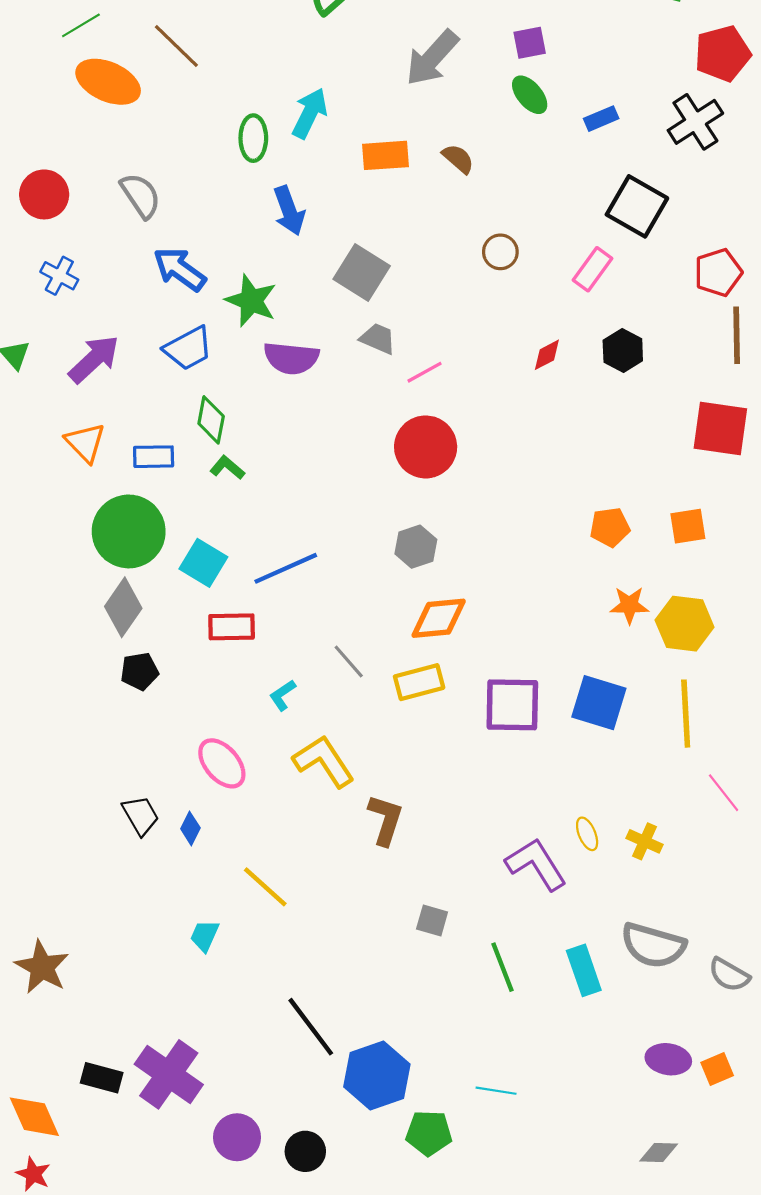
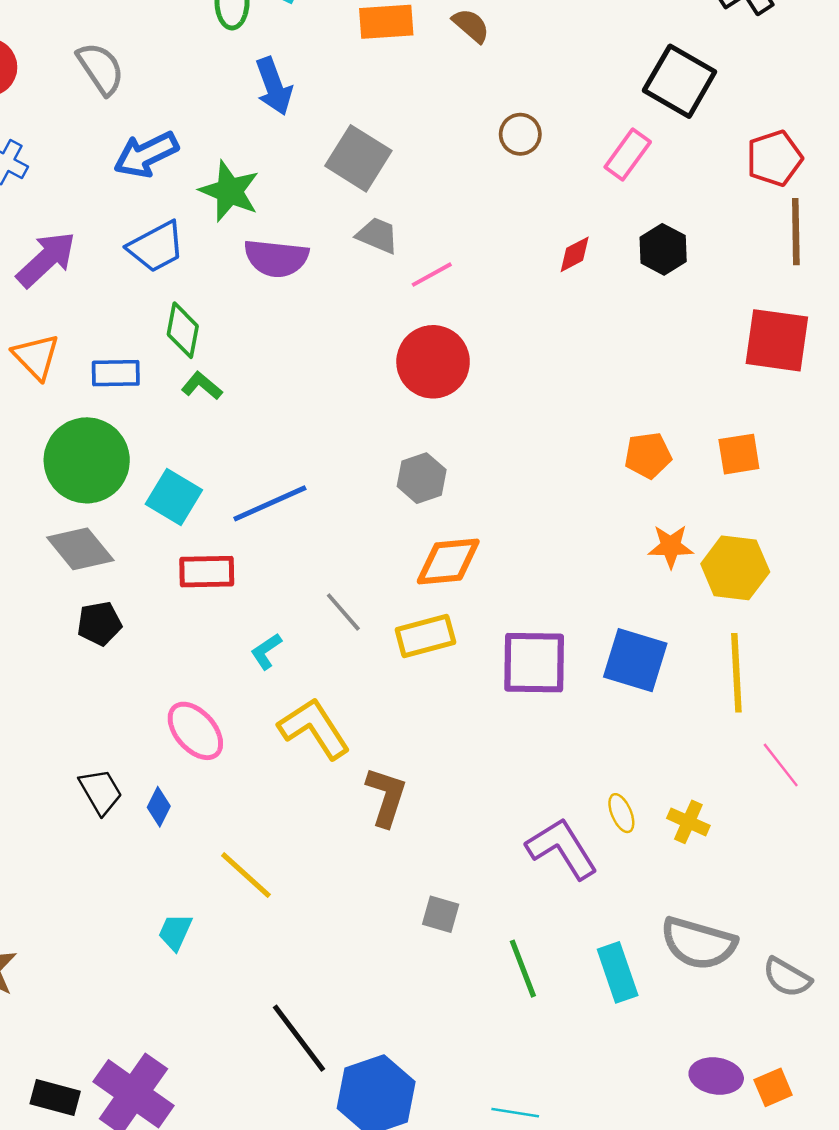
blue arrow: (180, 269) -> (146, 154), turned -62
gray diamond: (123, 607) -> (80, 549), turned -74

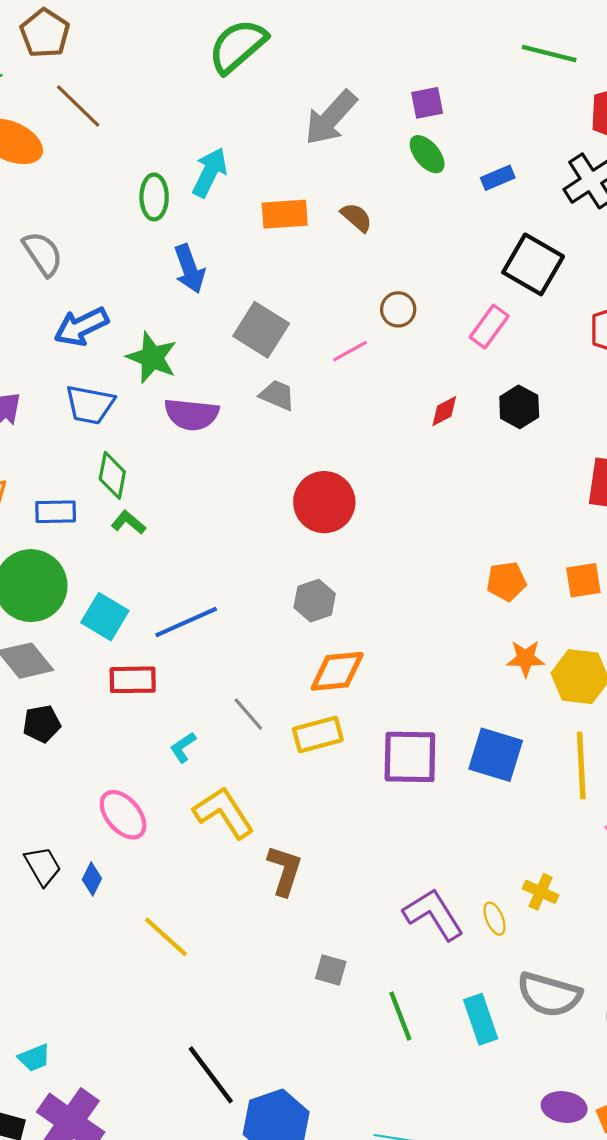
blue trapezoid: (156, 247) -> (90, 405), turned 39
pink line: (432, 275) -> (350, 351), moved
yellow ellipse: (621, 813) -> (495, 919), moved
cyan trapezoid: (175, 932) -> (34, 1058), moved, turned -136

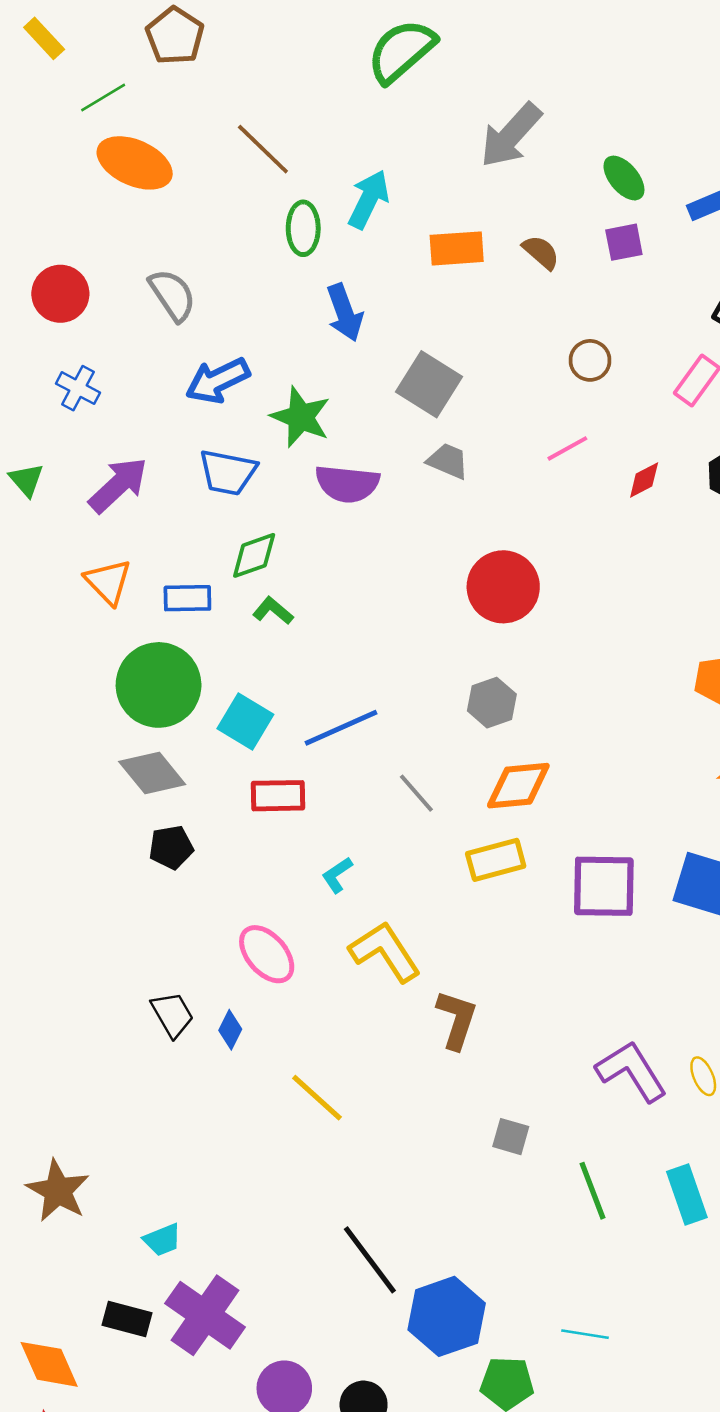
purple square: (427, 103) -> (624, 242), moved
brown line: (78, 106) -> (263, 149), moved
pink line: (350, 351) -> (567, 448), moved
green diamond: (112, 475) -> (254, 555), turned 60
gray line: (248, 714) -> (416, 793), moved

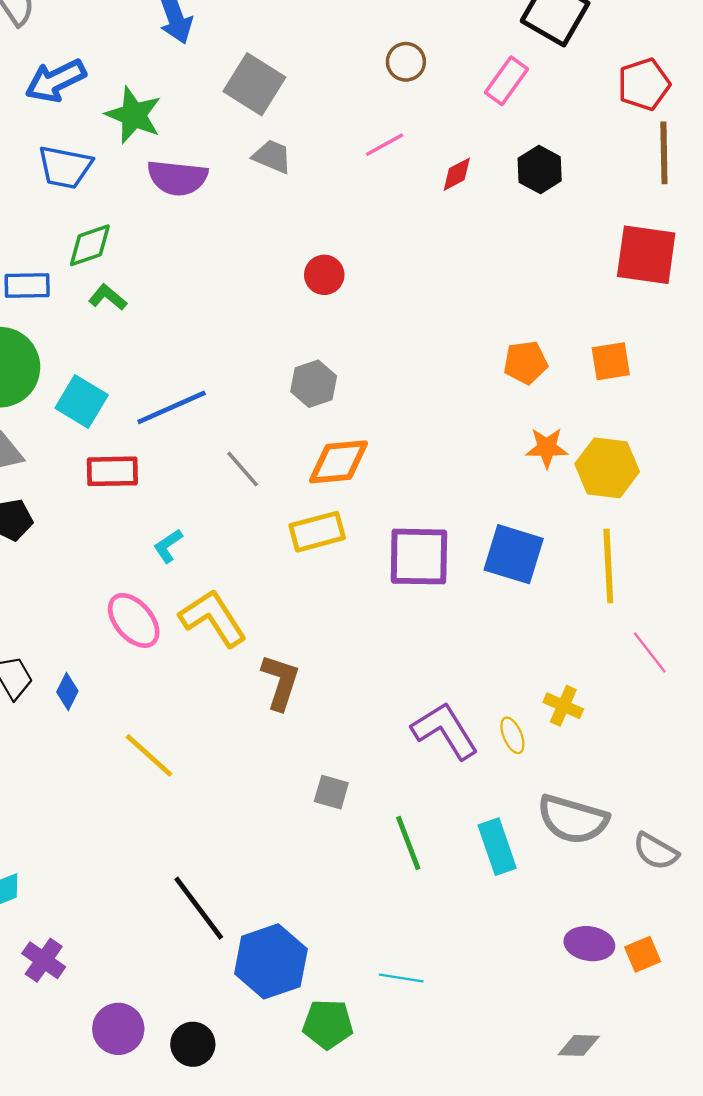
red circle: (503, 587) -> (324, 275), size x0.6
pink ellipse: (267, 954) -> (134, 620), moved
purple cross: (205, 1315) -> (44, 960), size x0.6

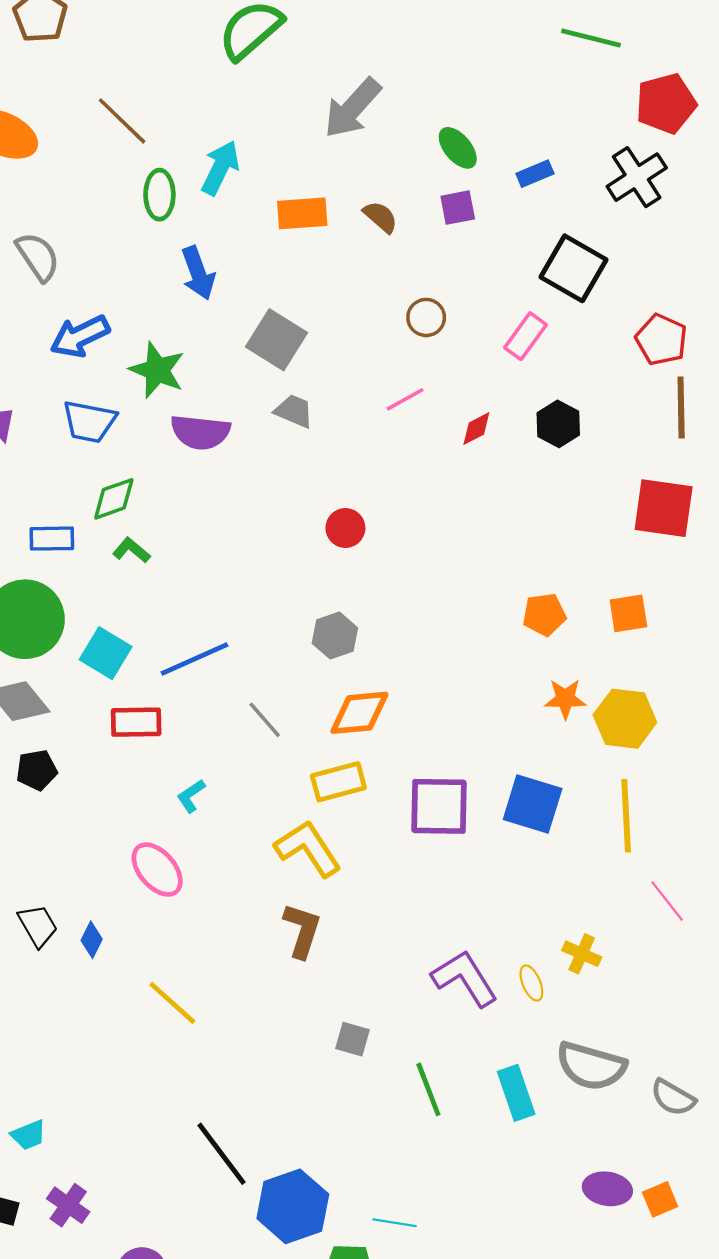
red pentagon: (644, 84) -> (661, 340), turned -30
yellow L-shape: (213, 618) -> (308, 848), moved
cyan line: (401, 978) -> (395, 1223), moved

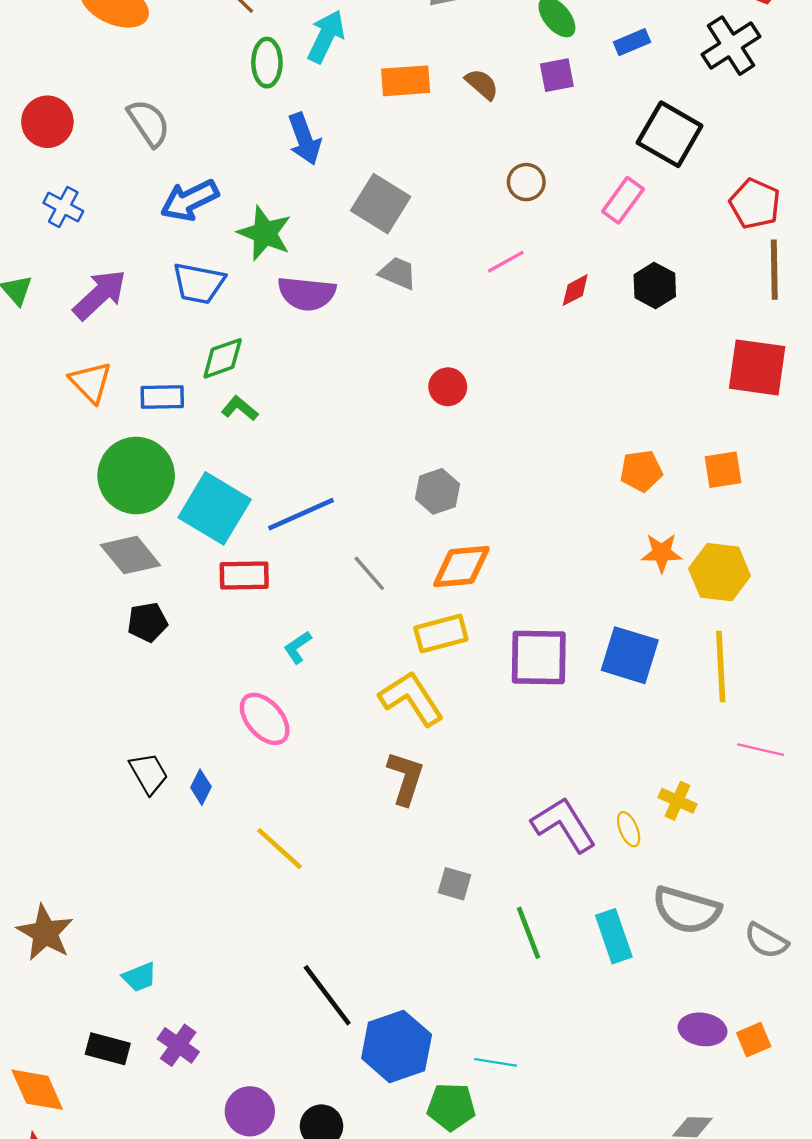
cyan square: (106, 653) -> (215, 508), size x1.4
pink line: (667, 901) -> (761, 750), turned -39

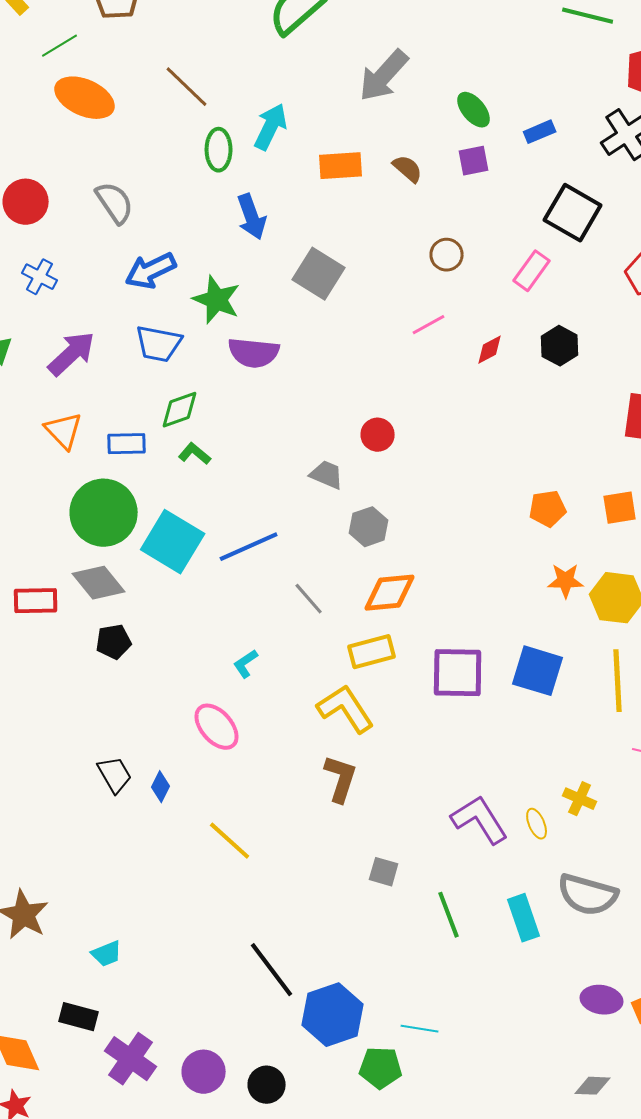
gray trapezoid: (398, 273) -> (327, 475), moved
red rectangle: (244, 576) -> (36, 601), moved
purple cross: (178, 1045) -> (131, 1059), moved, size x1.4

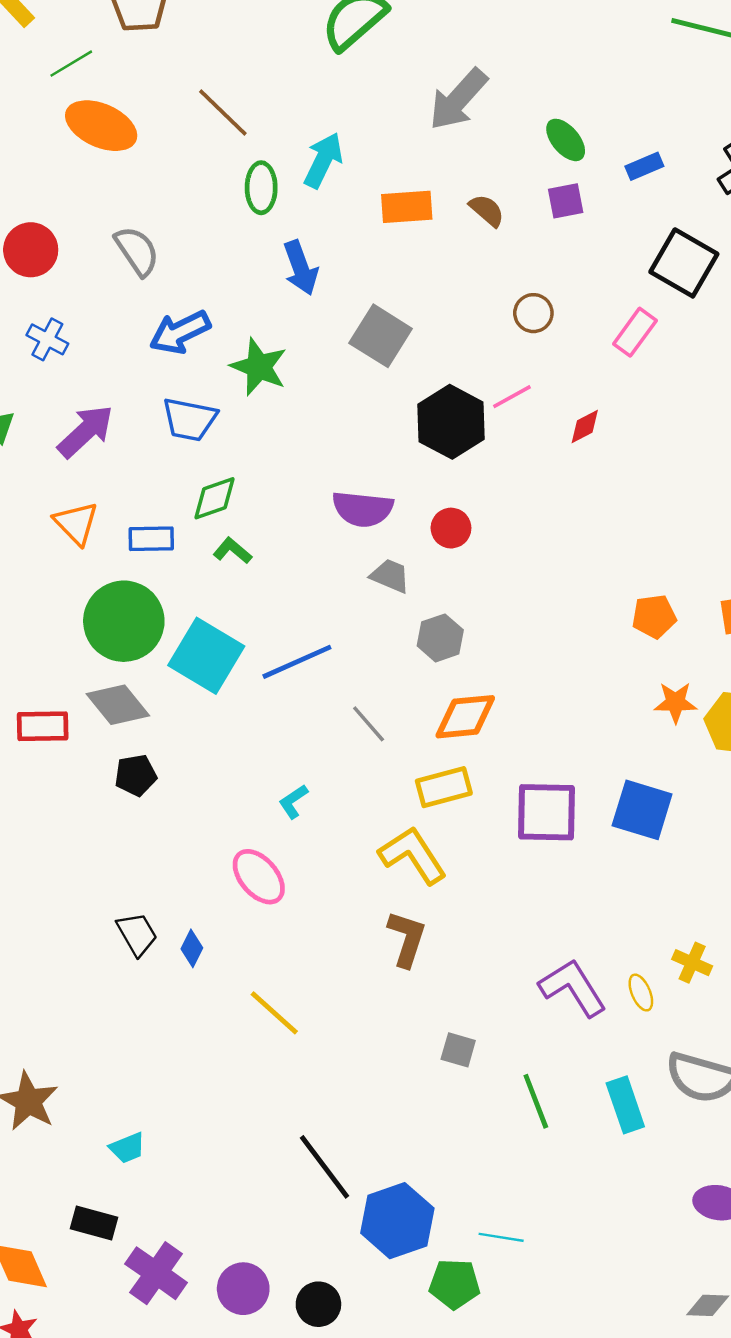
black hexagon: (560, 346) -> (451, 422), moved, size x1.5
purple semicircle: (254, 353) -> (363, 509), moved

